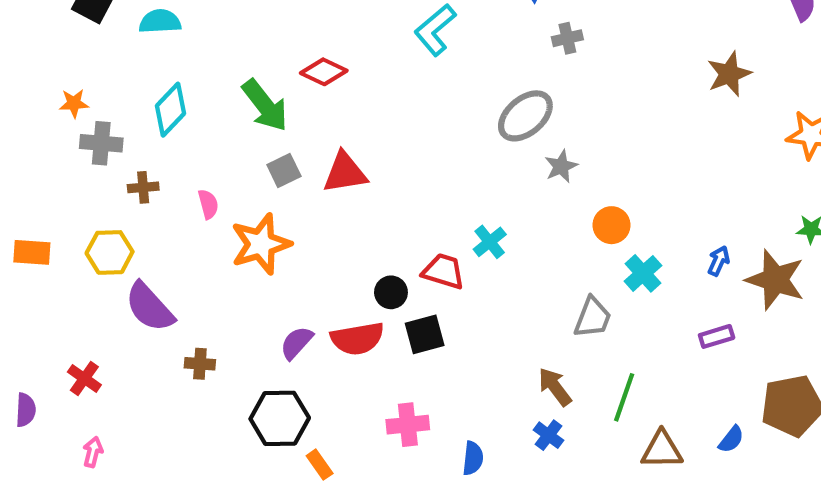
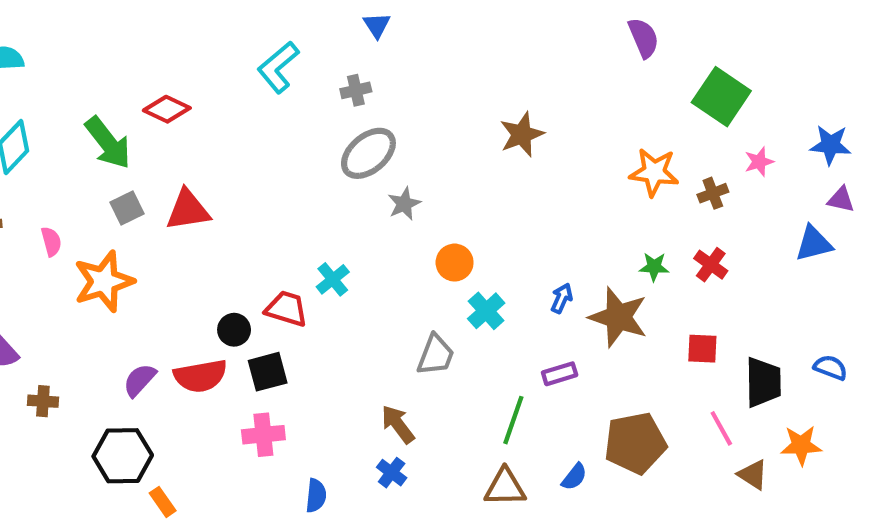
gray cross: (567, 38) -> (356, 90), moved
brown star: (729, 74) -> (522, 134), moved
green line: (624, 397) -> (513, 420), moved
pink cross: (408, 425) -> (263, 435), moved

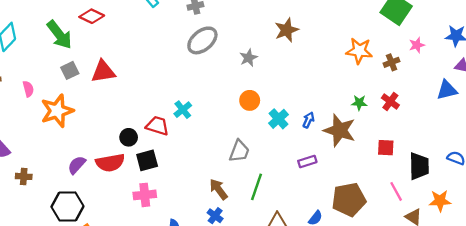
gray star: (404, 204) -> (249, 58), moved
cyan cross: (486, 311) -> (278, 119), moved
green line: (513, 420) -> (257, 187), moved

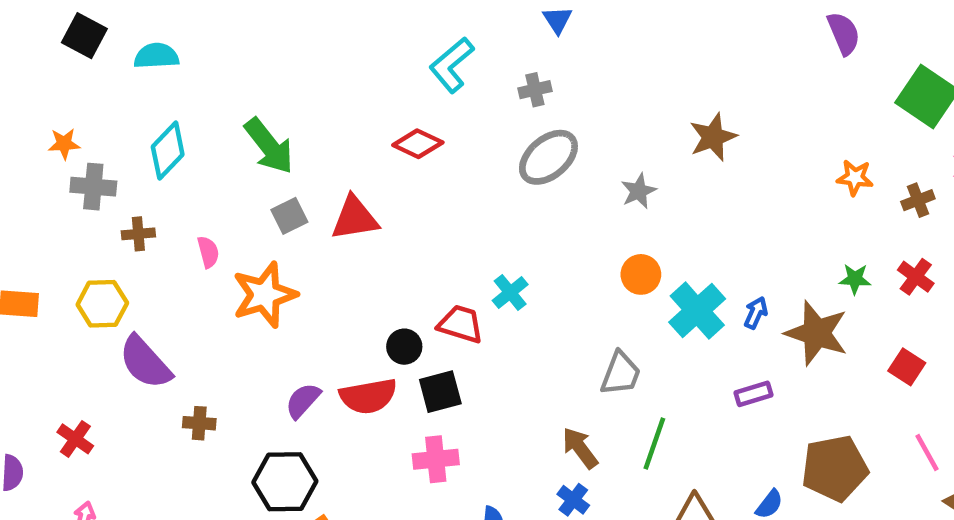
red diamond: (92, 16) -> (418, 144), moved
orange star: (359, 51) -> (855, 178), size x0.7
cyan cross: (278, 119) -> (697, 311), size x1.4
red square: (386, 148) -> (907, 367), turned 30

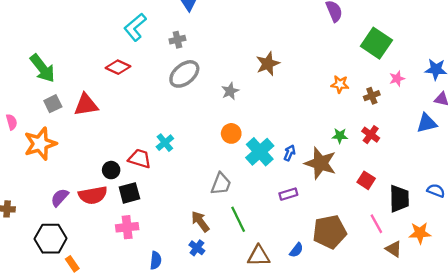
green line: (654, 443) -> (238, 219), turned -45

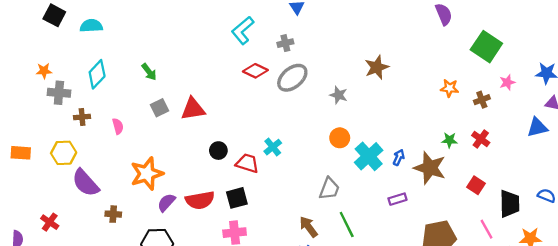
red diamond: (118, 67) -> (255, 71), moved
green arrow: (42, 68) -> (149, 72), size x0.6
gray star: (230, 91) -> (339, 95), turned -30
orange star: (40, 144) -> (147, 174), moved
black circle: (111, 170) -> (218, 151), moved

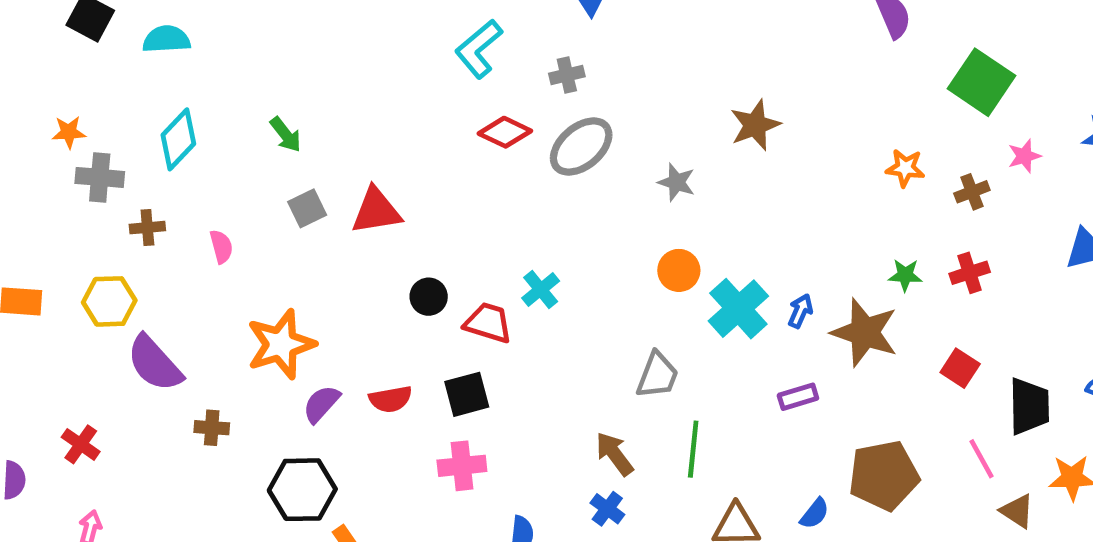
red cross: (481, 139) -> (970, 273), turned 36
red semicircle: (200, 200) -> (390, 399), size x0.7
green line: (347, 224) -> (693, 449), turned 32

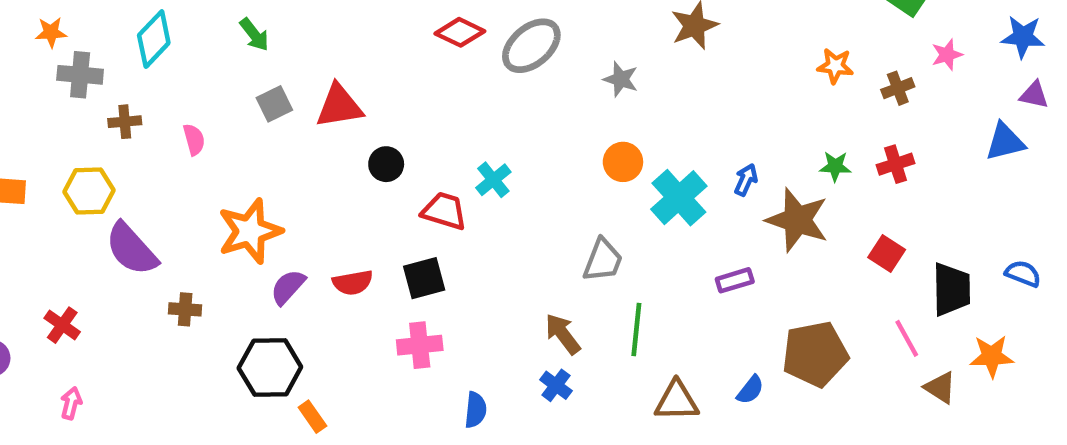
black circle: (429, 297) -> (386, 164), moved
blue arrow: (800, 311) -> (746, 180), moved

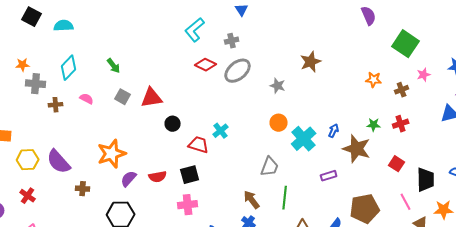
gray square: (274, 104) -> (123, 97), turned -35
pink semicircle: (194, 140) -> (87, 99), moved, turned -48
yellow hexagon: (89, 191) -> (28, 160), moved

